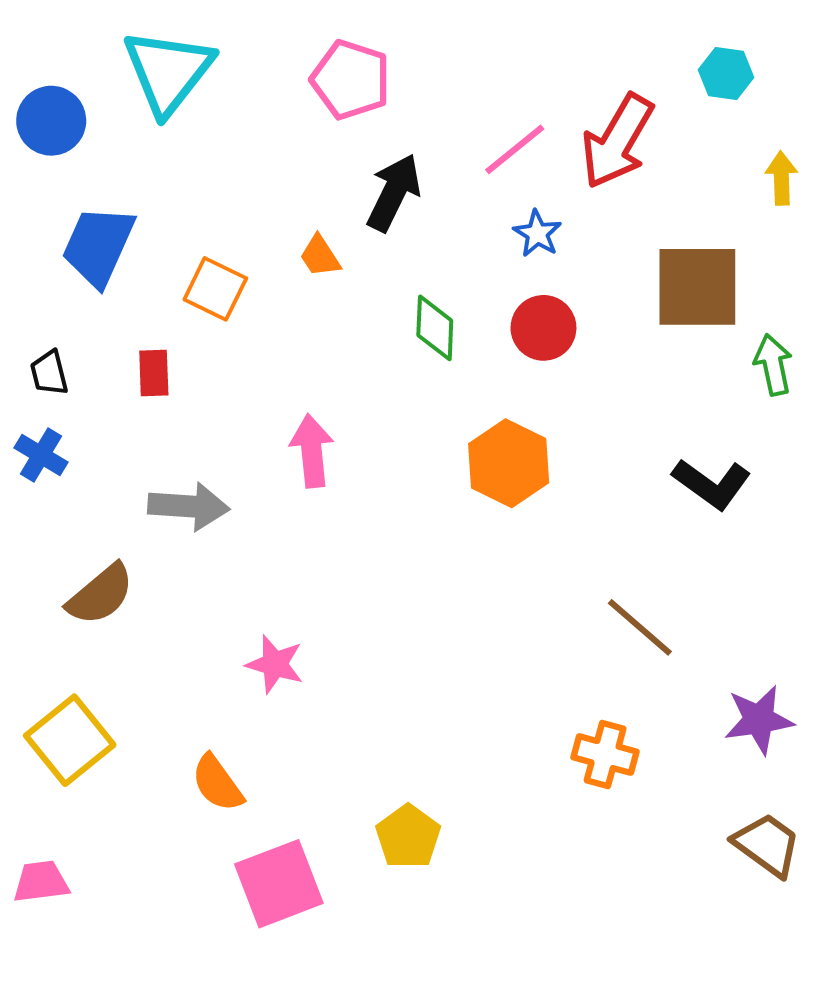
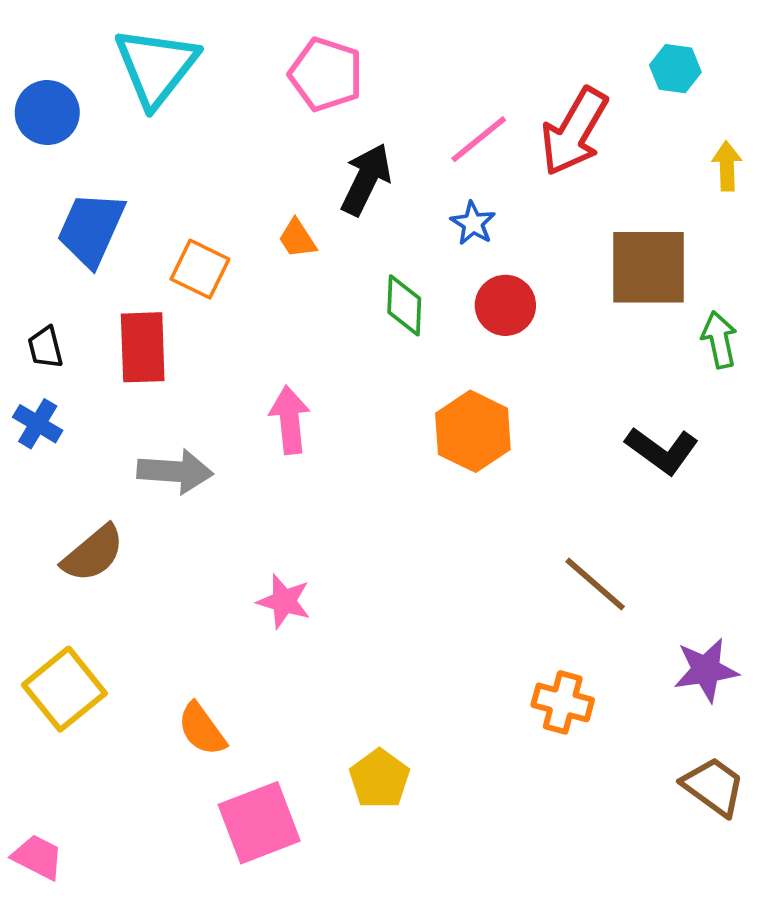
blue star: (537, 234) -> (473, 223), moved
red rectangle: (154, 373) -> (143, 347), size x1.6
pink star: (275, 664) -> (284, 601), moved
pink trapezoid: (41, 882) -> (38, 857), moved, turned 34

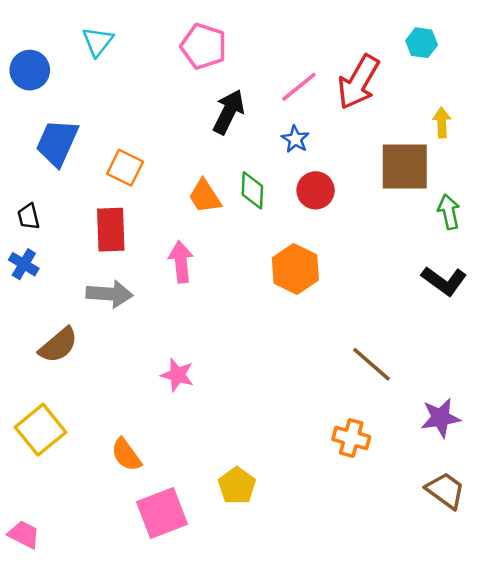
cyan triangle: (156, 67) -> (98, 42), size x0.6
yellow arrow: (727, 166) -> (442, 122), moved
orange trapezoid: (297, 239) -> (205, 196), moved, size x1.4
red rectangle: (143, 347) -> (111, 230), moved
black L-shape: (662, 450) -> (444, 281), moved

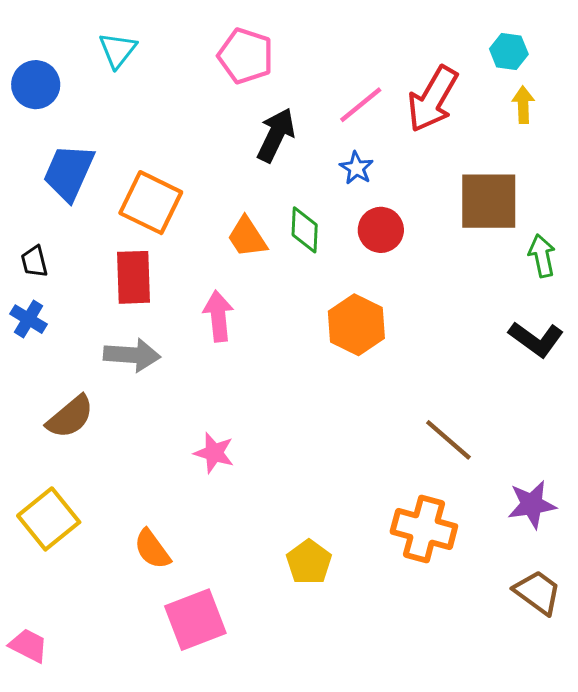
yellow arrow: (442, 122) -> (523, 105), moved
orange square: (125, 168) -> (151, 203), size x1.4
orange cross: (351, 438) -> (424, 529), size x1.4
yellow pentagon: (237, 486) -> (309, 562), moved

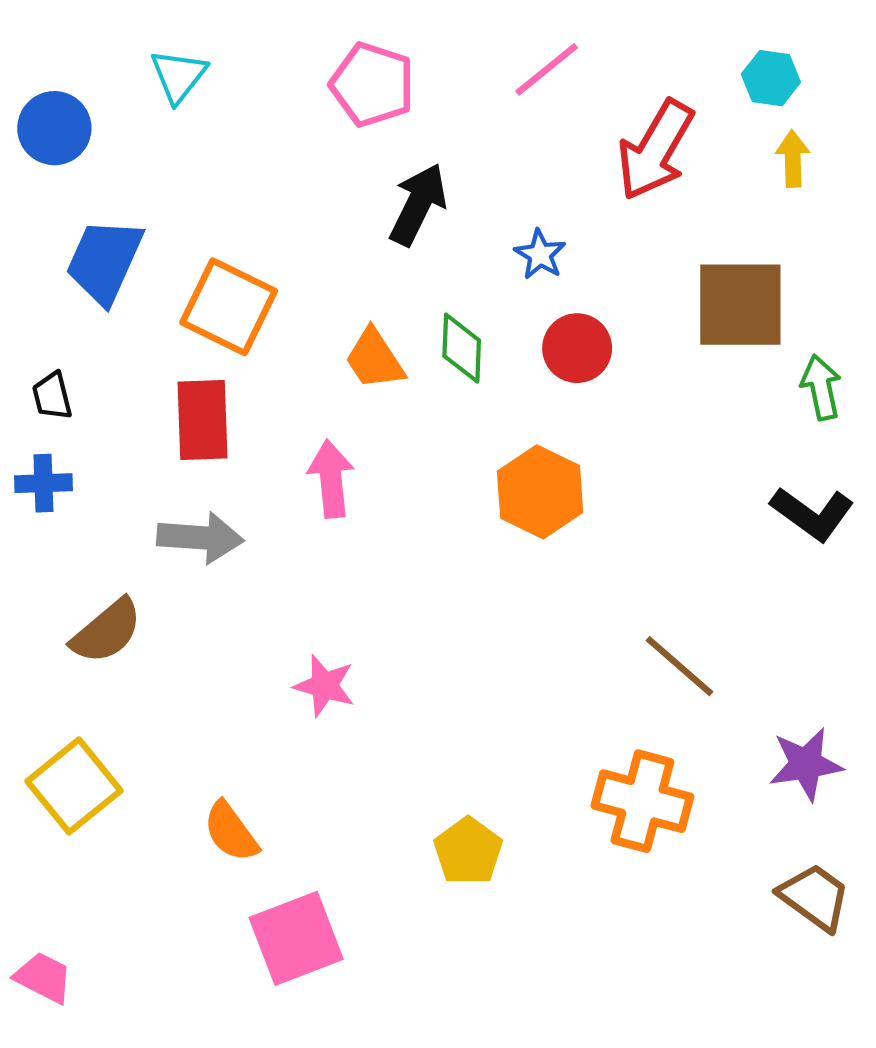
pink line: (361, 105) -> (547, 69), moved
blue cross: (29, 319) -> (43, 483), turned -33

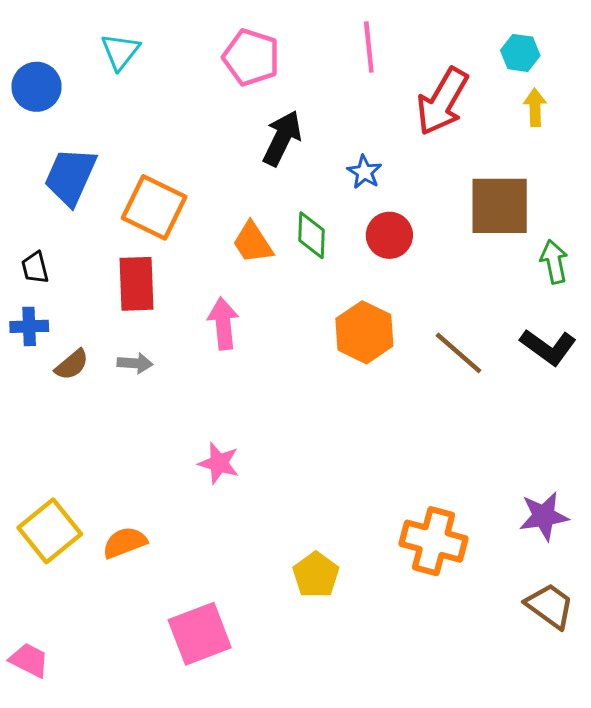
pink line: (547, 69) -> (369, 47), turned -57
gray arrow: (200, 538) -> (135, 363), size x0.6
brown semicircle: (107, 631) -> (72, 365), moved, size x0.7
brown line: (679, 666) -> (459, 353), moved
orange semicircle: (231, 832) -> (125, 543), moved, turned 105

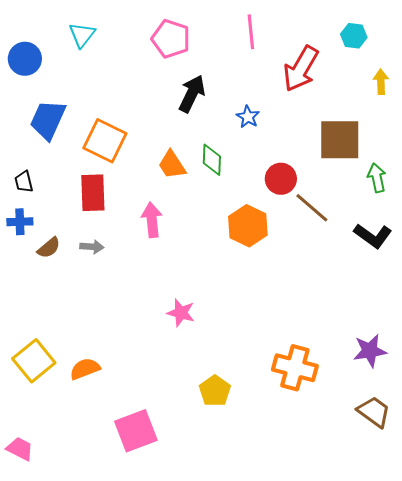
yellow arrow: (535, 107) -> (381, 82), moved
red circle: (389, 235) -> (281, 179), moved
brown line: (459, 353) -> (312, 208), moved
pink star: (219, 463) -> (181, 313), moved

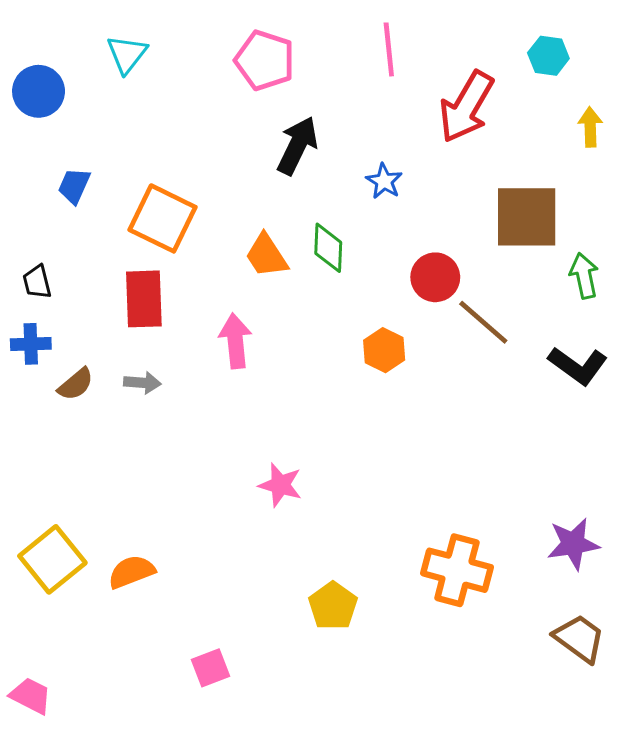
blue trapezoid: (48, 120) -> (74, 186), size x0.6
orange hexagon: (248, 226) -> (384, 350), size x0.7
pink square: (136, 431) -> (211, 668), size x0.6

